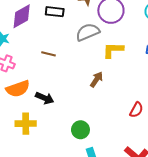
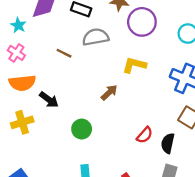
gray semicircle: (88, 32) -> (96, 37), moved
yellow cross: (26, 124) -> (22, 122), turned -30
green circle: (80, 130) -> (82, 129), moved

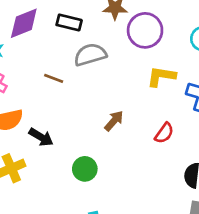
yellow L-shape: (134, 65) -> (161, 76), moved
red semicircle: (145, 135) -> (164, 133), moved

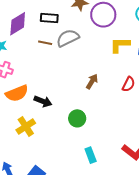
brown line: (54, 78) -> (45, 43), moved

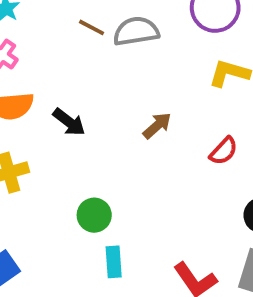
black arrow: (43, 101) -> (69, 122), moved
green circle: (77, 118) -> (94, 215), moved

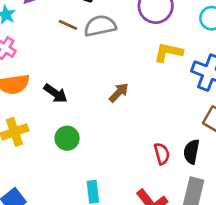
red semicircle: (224, 151) -> (162, 154), moved, turned -55
green circle: (94, 215) -> (67, 138), moved

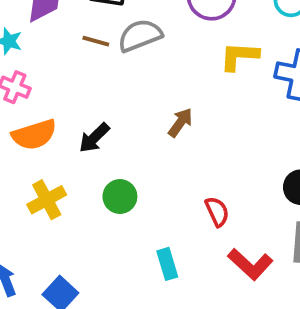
black arrow: (56, 93) -> (94, 138), turned 110
red semicircle: (162, 154) -> (217, 212), moved

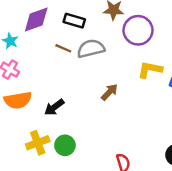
brown arrow: (180, 122) -> (109, 92), moved
yellow cross: (47, 200) -> (38, 143), moved

